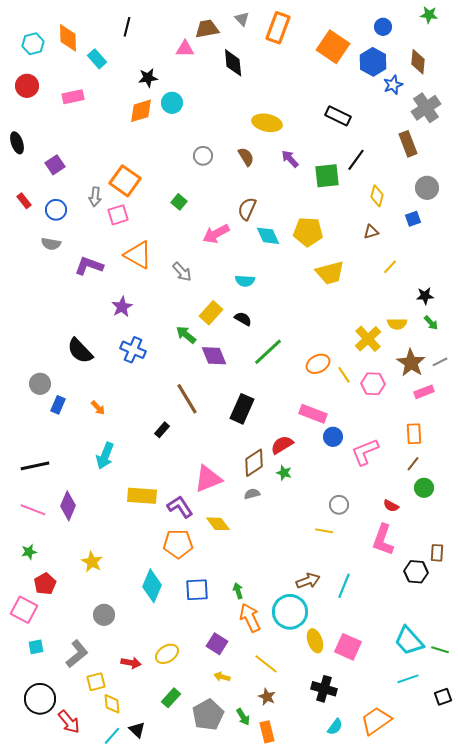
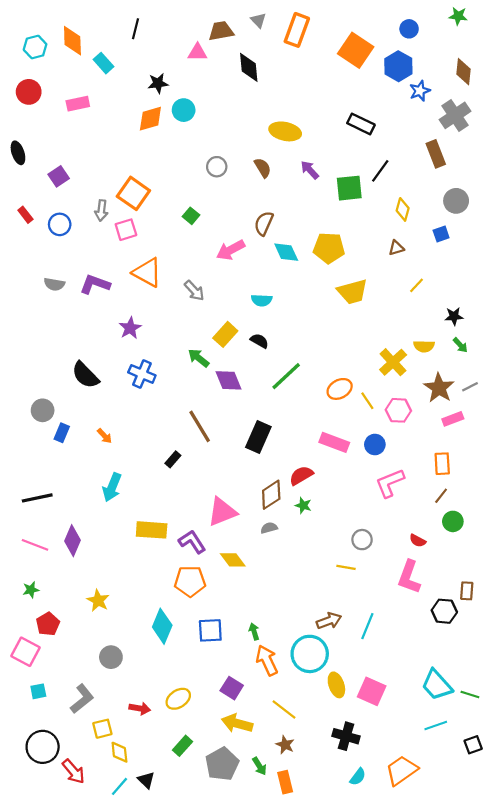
brown diamond: (418, 62) -> (464, 72), moved
gray semicircle: (51, 244) -> (54, 284), moved
blue circle: (333, 437) -> (375, 444), moved
yellow arrow: (222, 677) -> (237, 723), size x1.8

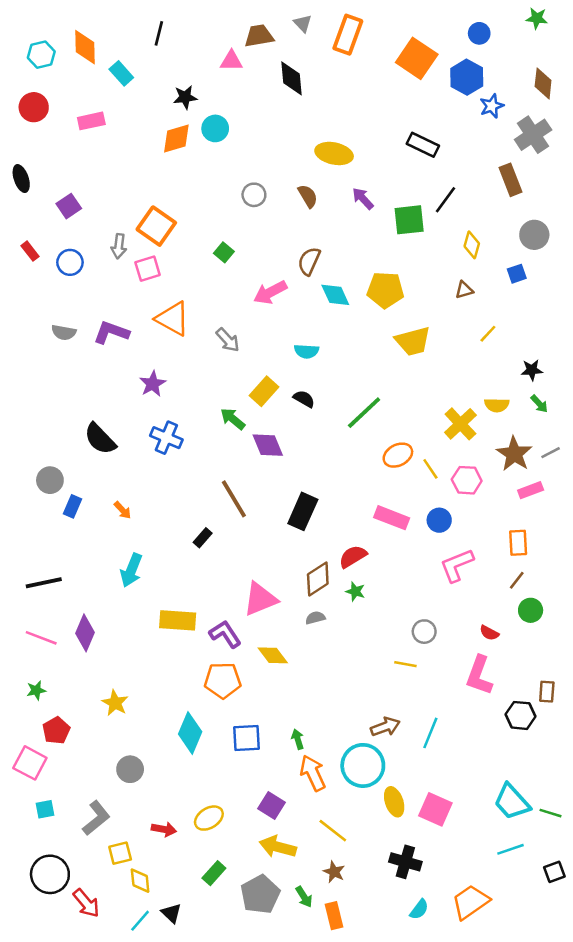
green line: (286, 376) -> (364, 413), moved

